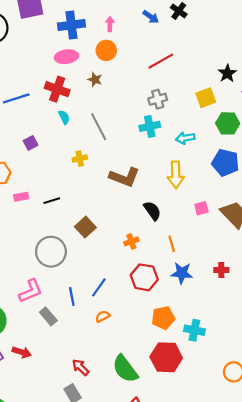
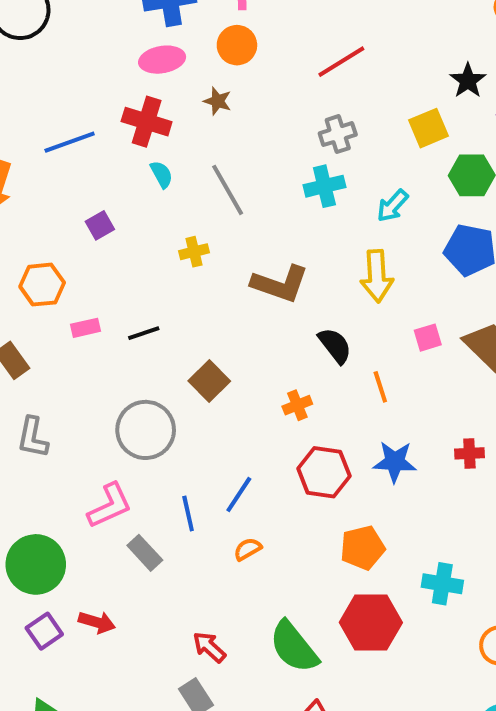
cyan arrow: (185, 138) -> (392, 206), turned -36
orange line: (172, 244) -> (380, 387), moved
cyan cross: (194, 330) -> (442, 584), moved

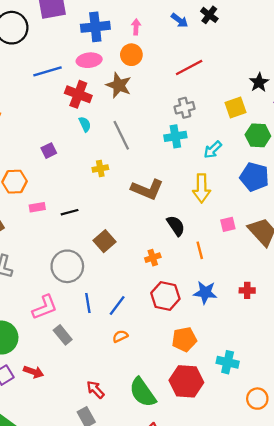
brown star: (218, 101) -> (119, 85), size x1.6
blue line: (70, 142) -> (48, 71), moved
blue line: (188, 513) -> (88, 303), moved

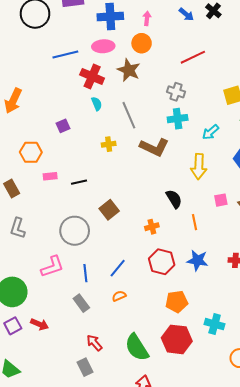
gray cross: (185, 108) -> (176, 92), moved, turned 30
brown L-shape: (147, 189) -> (154, 147), moved
blue line: (88, 303) -> (85, 273), moved
gray rectangle: (63, 335) -> (81, 303), moved

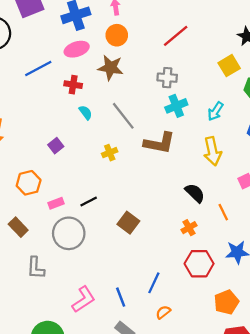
red cross: (92, 77) -> (73, 85), size x0.7
orange cross: (152, 227) -> (189, 228), moved
gray circle: (75, 231) -> (69, 233), moved

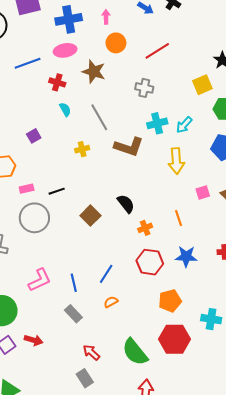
orange circle: (117, 35) -> (116, 43), moved
cyan cross: (176, 106) -> (157, 123), moved
black semicircle: (195, 193) -> (126, 204), moved

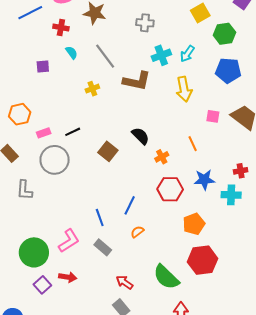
purple square: (34, 136) -> (43, 67), moved, turned 32
pink square: (203, 192) -> (213, 116), turned 32
pink L-shape: (40, 280) -> (69, 241), moved
cyan cross: (211, 319) -> (231, 195), moved

